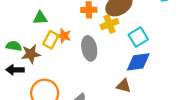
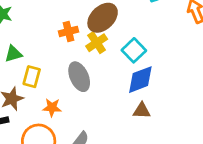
orange star: (64, 36) -> (52, 107), moved
brown triangle: (124, 86) -> (142, 111), moved

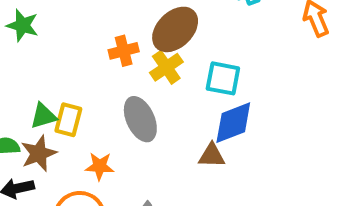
cyan square: (134, 50) -> (223, 78), turned -35
green triangle: (13, 54) -> (43, 116), moved
brown triangle: (142, 111) -> (212, 156), moved

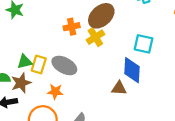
cyan square: (223, 78) -> (144, 44), moved
gray ellipse: (140, 119) -> (64, 65), moved, turned -40
blue diamond: (233, 123) -> (132, 70), turned -68

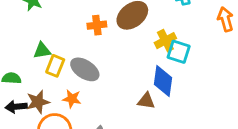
yellow cross: (95, 37) -> (165, 41), moved
green triangle: (25, 62) -> (42, 51), moved
brown star: (21, 83) -> (38, 102), moved

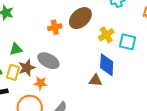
cyan square: (179, 52) -> (128, 42), moved
yellow rectangle: (55, 66) -> (13, 72), moved
brown star: (38, 102) -> (27, 68), moved

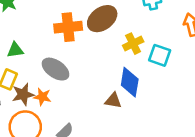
orange cross: (55, 27) -> (68, 27), size x1.5
brown star: (27, 68) -> (23, 94), moved

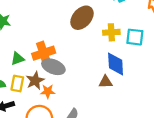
orange cross: (68, 27) -> (44, 53), moved
yellow cross: (133, 44) -> (111, 32), turned 35
brown star: (23, 94) -> (35, 81), moved

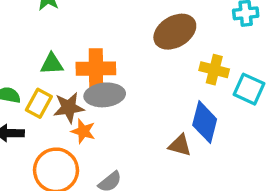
gray ellipse: (53, 67) -> (105, 95), turned -45

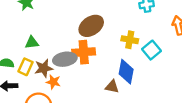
brown ellipse: (175, 32) -> (91, 26), moved
orange cross: (96, 69) -> (84, 52), moved
cyan square: (249, 89) -> (152, 50), turned 30

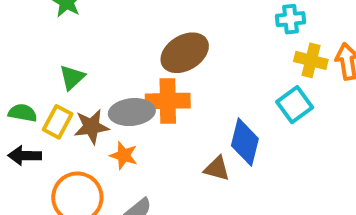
yellow cross: (130, 40) -> (311, 60), moved
green triangle: (32, 43) -> (72, 77), turned -40
orange star: (53, 82) -> (124, 155), moved

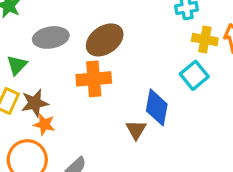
gray ellipse: (132, 112) -> (51, 37), moved
orange star: (124, 155) -> (44, 124), moved
brown triangle: (217, 168) -> (136, 130), turned 50

